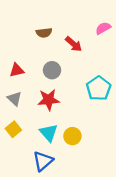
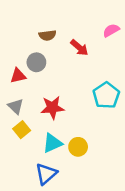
gray circle: (52, 70) -> (36, 62), moved
yellow square: (13, 129) -> (22, 130), moved
cyan triangle: (49, 133) -> (52, 143), turned 48

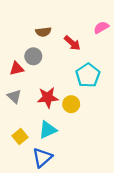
cyan pentagon: (106, 95) -> (88, 75), moved
yellow square: (22, 130) -> (20, 136), moved
yellow circle: (78, 147) -> (71, 104), moved

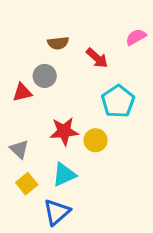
gray triangle: (14, 96) -> (19, 149), moved

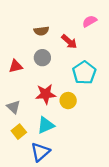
pink semicircle: (136, 37) -> (90, 21), moved
gray circle: (45, 76) -> (42, 58), moved

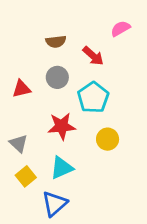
cyan pentagon: (84, 73) -> (93, 97), moved
yellow circle: (68, 101) -> (108, 139), moved

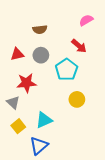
red arrow: (93, 56) -> (79, 46), moved
red triangle: (21, 89) -> (17, 54), moved
red star: (62, 126) -> (26, 83), moved

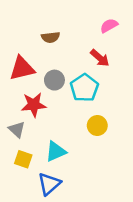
red triangle: (17, 54) -> (22, 68), size x1.5
gray circle: (41, 55) -> (54, 80), moved
yellow square: (18, 126) -> (23, 159), turned -32

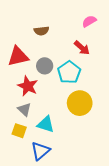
red star: (34, 105) -> (28, 86), turned 30
yellow circle: (97, 126) -> (80, 103), size x1.5
gray triangle: (17, 129) -> (24, 109), moved
cyan triangle: (56, 151) -> (46, 124), turned 42

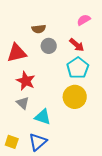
gray circle: (45, 66) -> (49, 46), moved
cyan pentagon: (69, 72) -> (78, 68), moved
yellow square: (19, 131) -> (12, 142), moved

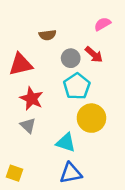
gray circle: (49, 46) -> (71, 58), moved
cyan pentagon: (78, 68) -> (77, 86), moved
cyan triangle: (43, 117) -> (66, 143), moved
blue triangle: (38, 142) -> (71, 173), moved, turned 30

